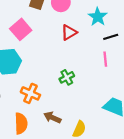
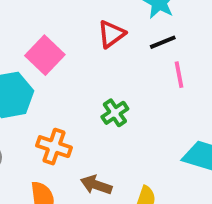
pink square: (21, 29) -> (45, 55), moved
black line: (111, 37) -> (163, 42), moved

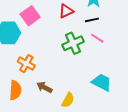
pink line: (179, 75) -> (97, 38), turned -56
green cross: (115, 113) -> (73, 43), moved, size x1.5

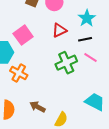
orange cross: (26, 64) -> (19, 73), moved

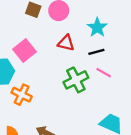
red triangle: (59, 30) -> (66, 43), turned 42

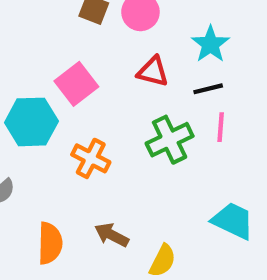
pink line: (104, 73) -> (221, 127), turned 63
orange cross: (22, 95) -> (91, 158), moved

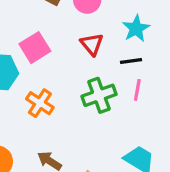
red triangle: (153, 72) -> (92, 44), turned 30

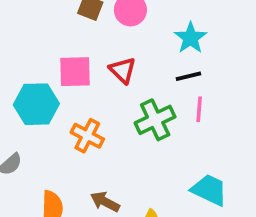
red triangle: (92, 44) -> (123, 70), moved
pink square: (35, 48) -> (75, 72), turned 36

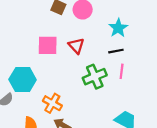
cyan hexagon: (36, 104) -> (23, 80), moved
orange cross: (87, 136) -> (52, 103), moved

